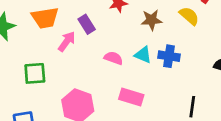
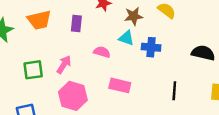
purple rectangle: (87, 24) -> (76, 23), turned 42
pink arrow: (67, 41) -> (64, 65), moved
cyan triangle: (143, 55) -> (126, 38), moved

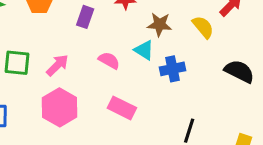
blue cross: (151, 47) -> (172, 69), turned -30
black semicircle: (203, 53) -> (239, 71), moved

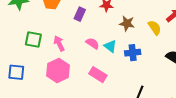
cyan triangle: (144, 50) -> (110, 46), moved
pink arrow: (57, 65) -> (59, 43), turned -77

